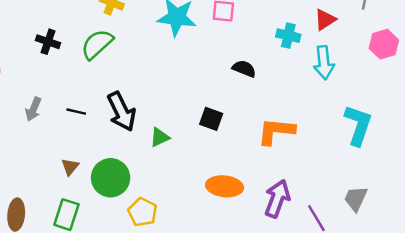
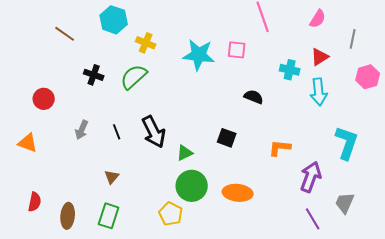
black line: (76, 112) -> (117, 132), turned 56
orange L-shape: (276, 131) -> (280, 148), size x0.7
green circle: (111, 178) -> (192, 186), moved
purple arrow: (277, 199) -> (311, 177), moved

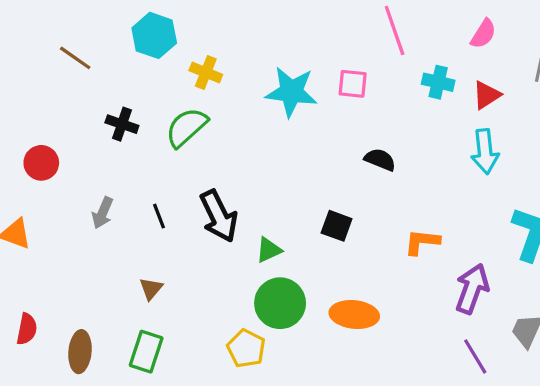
cyan cross: (290, 70) -> (438, 82), moved

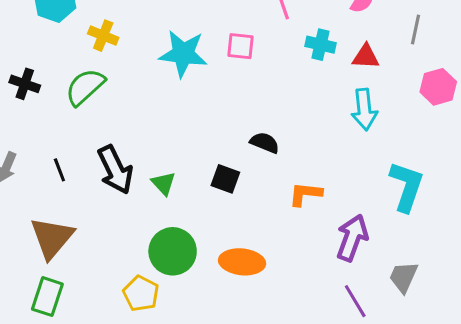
red triangle: (487, 95) -> (366, 57), turned 36
black semicircle: (380, 160) -> (265, 143), moved
green triangle: (269, 250) -> (164, 183), moved, turned -48
brown triangle: (151, 289) -> (52, 238), size x2.0

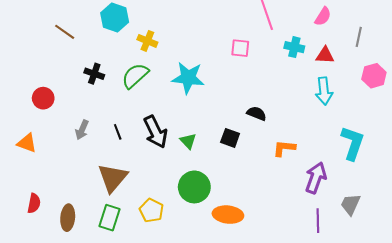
cyan star: (183, 54) -> (188, 78), moved
orange ellipse: (242, 262) -> (228, 215), moved
yellow pentagon: (141, 294) -> (151, 210), moved
purple line: (355, 301) -> (318, 221), turned 30

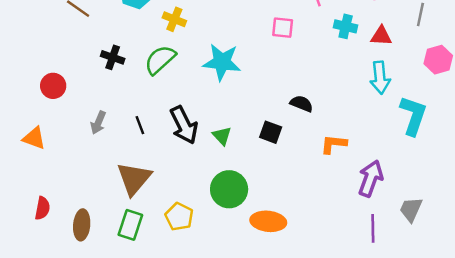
cyan L-shape: (353, 143) -> (413, 116), moved

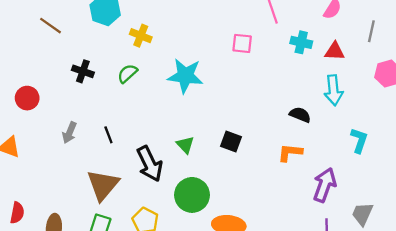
green semicircle: (160, 60) -> (127, 74), size x0.7
black semicircle: (302, 104) -> (300, 115), moved
cyan L-shape: (413, 116) -> (359, 140), moved, size x0.7
black arrow: (184, 125) -> (150, 164), moved

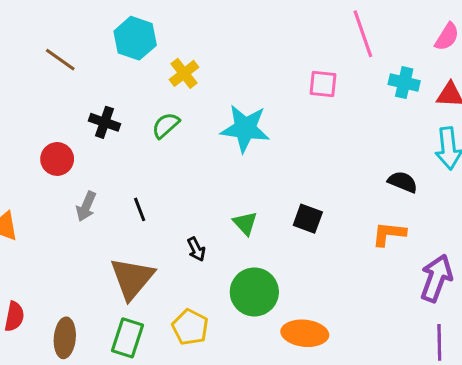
yellow cross: (141, 36) -> (184, 73), turned 30
red circle: (27, 98) -> (57, 159), moved
black arrow: (150, 164) -> (196, 249), size x0.5

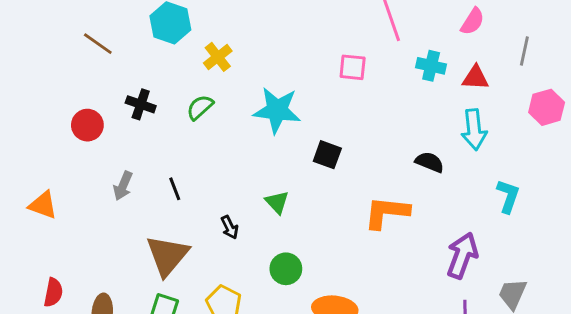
red circle: (57, 159) -> (87, 125), moved
black square: (308, 219) -> (327, 155), moved
orange L-shape: (389, 234) -> (387, 212), moved, size x1.4
green circle: (254, 292) -> (286, 269), size x0.7

